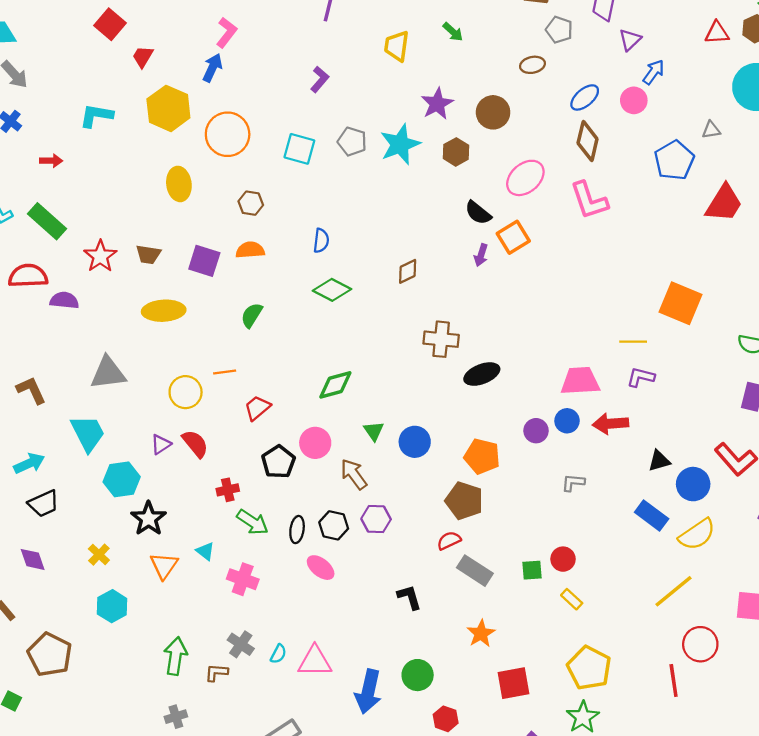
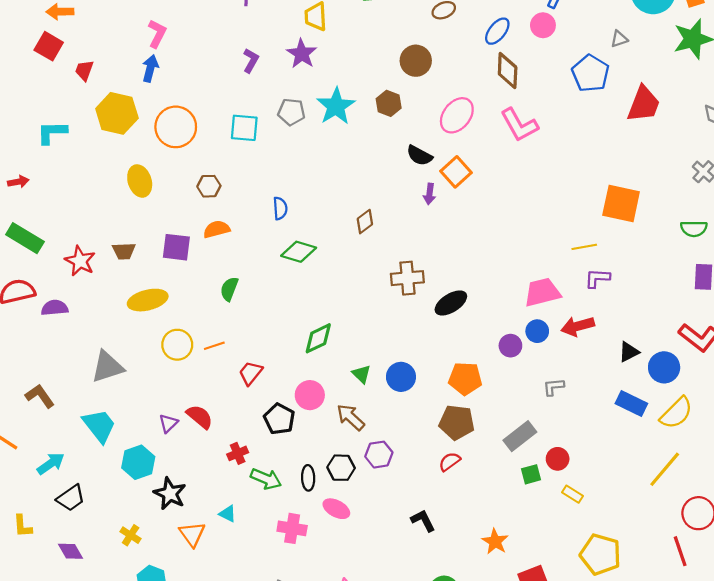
purple star: (437, 104) -> (302, 54), moved
yellow circle: (186, 392) -> (177, 345), moved
gray rectangle: (475, 571) -> (520, 436), moved, turned -60
pink cross: (243, 579) -> (292, 528), moved

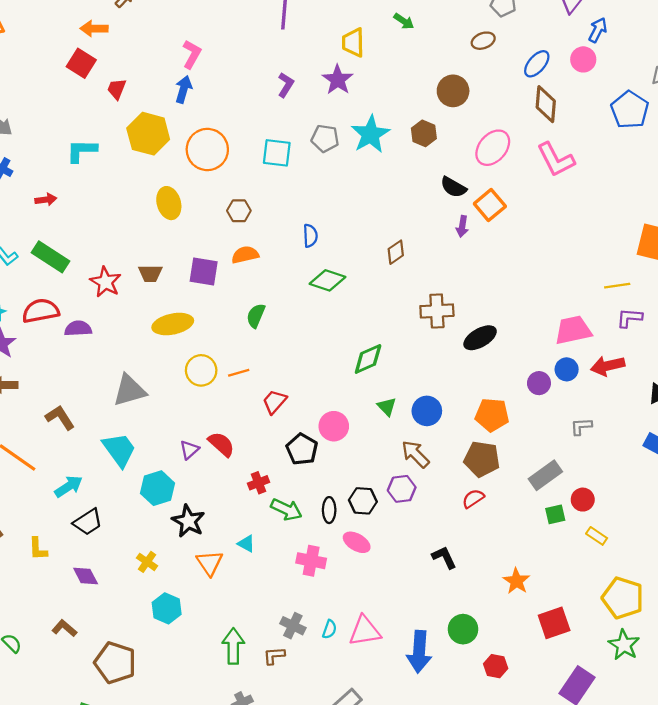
green diamond: (318, 338) -> (368, 359), moved
brown arrow: (351, 417) -> (415, 454), moved

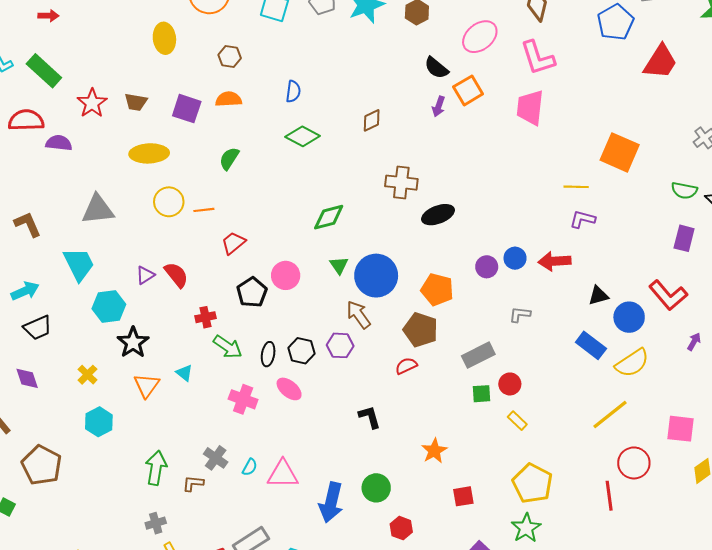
pink trapezoid: (573, 330) -> (530, 108), moved, turned -81
blue circle: (427, 411) -> (376, 276), size x1.5
red square: (554, 623) -> (463, 496), size x0.7

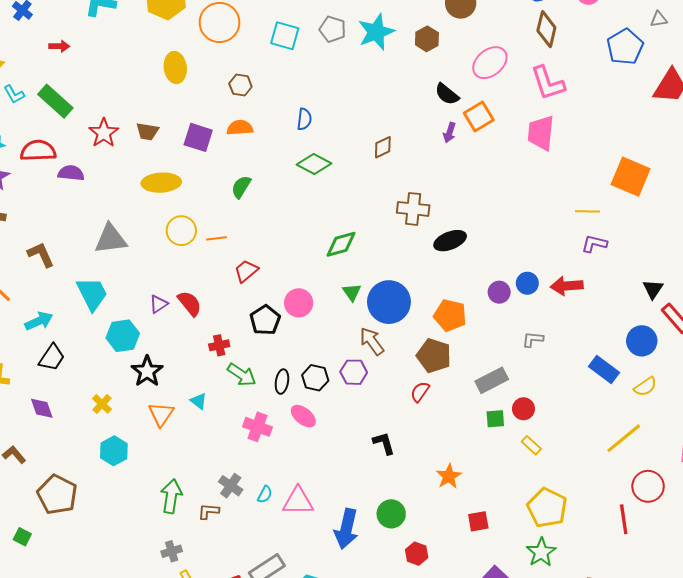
black triangle: (598, 296) -> (653, 289), moved, turned -40
black trapezoid: (38, 328) -> (52, 358), turned -32
yellow semicircle: (632, 363) -> (645, 387), size x0.7
red semicircle: (406, 366) -> (420, 392), turned -30

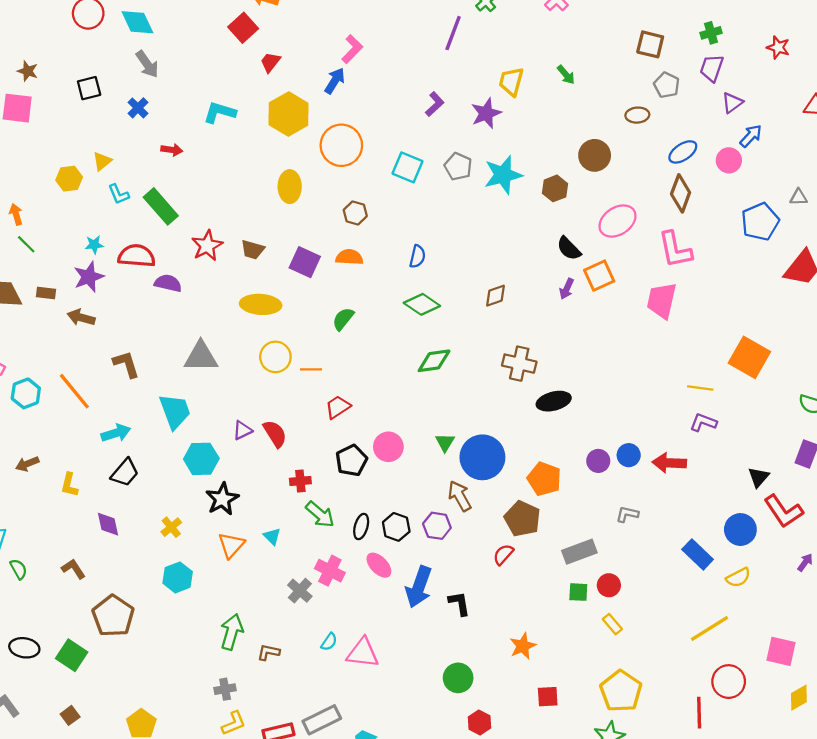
green diamond: (341, 244) -> (434, 361), moved
gray cross: (231, 486) -> (300, 591), moved
blue arrow: (346, 529) -> (419, 587), moved
green square: (22, 537) -> (72, 655), size x1.6

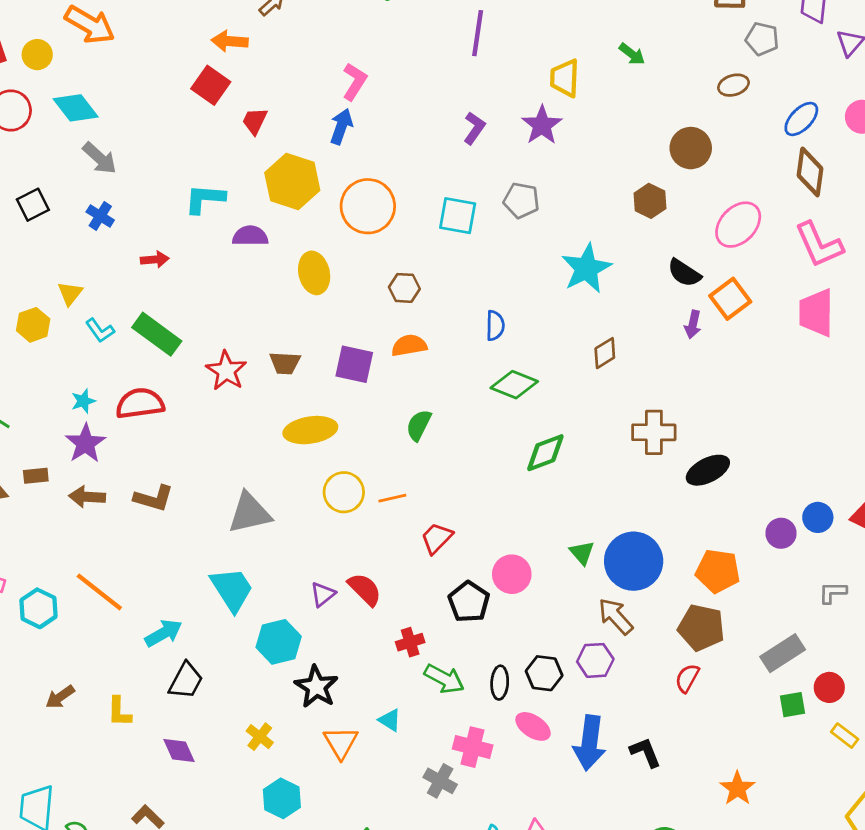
cyan star: (503, 175) -> (586, 268), moved
purple semicircle: (168, 283) -> (250, 236), moved
brown L-shape: (126, 364) -> (154, 498), moved, turned 136

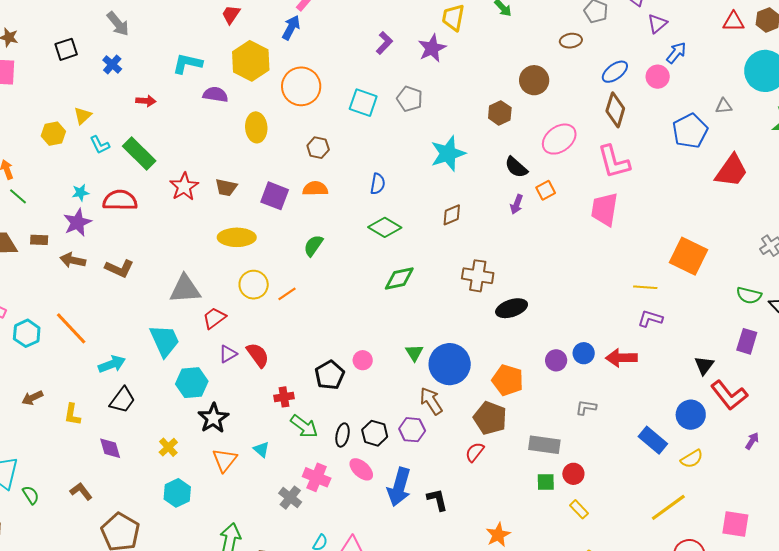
orange square: (730, 299) -> (546, 190), size x0.7
orange line: (392, 498) -> (287, 294), turned -30
red trapezoid: (437, 538) -> (214, 318), moved
pink circle: (512, 574) -> (363, 360), size x0.7
gray rectangle: (783, 653) -> (544, 445), turned 32

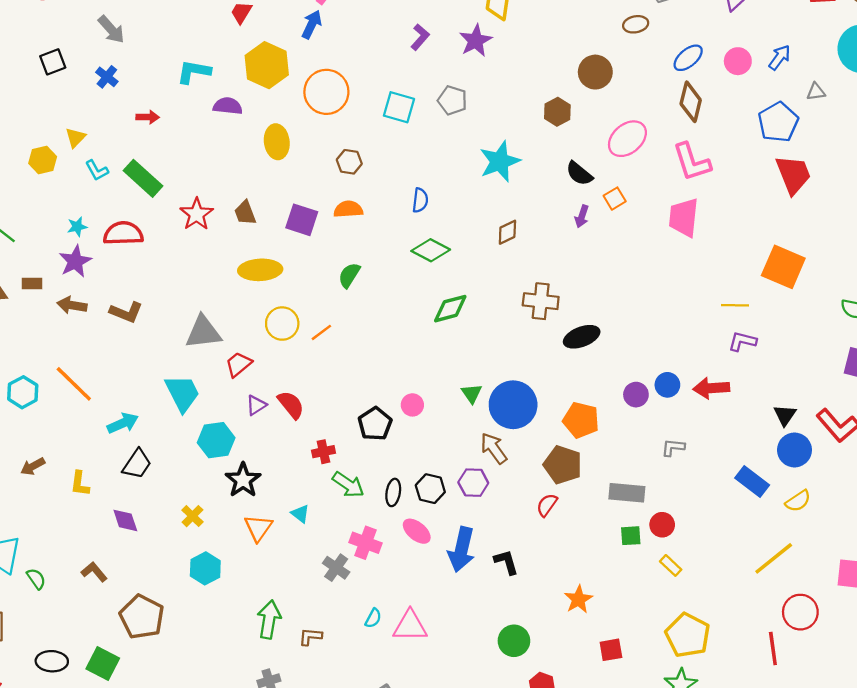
blue arrow: (676, 53) -> (780, 57), moved
red trapezoid: (731, 171) -> (793, 175), moved, turned -54
brown trapezoid: (226, 188) -> (245, 213), turned 60
black triangle: (704, 365) -> (785, 415), moved

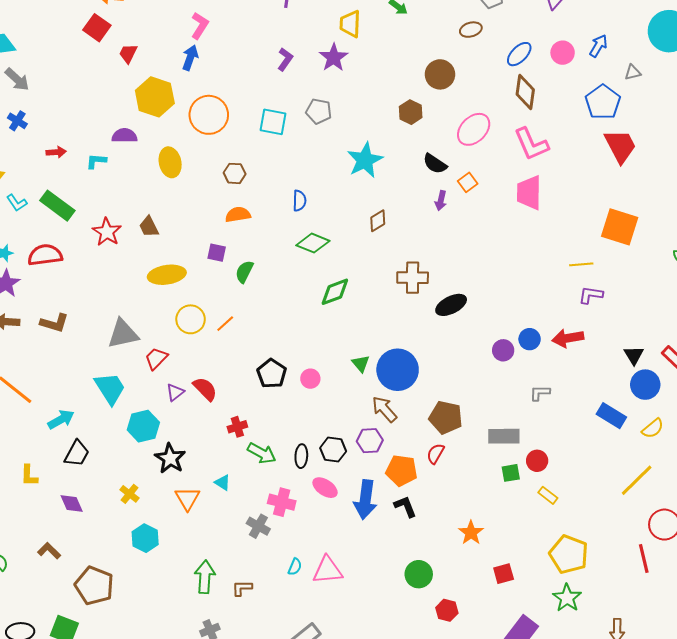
cyan L-shape: (194, 72) -> (96, 161), moved, size x0.7
purple square: (302, 220) -> (217, 253), moved, size x0.7
orange pentagon: (581, 420) -> (401, 470), moved
black pentagon: (375, 424) -> (272, 374), moved

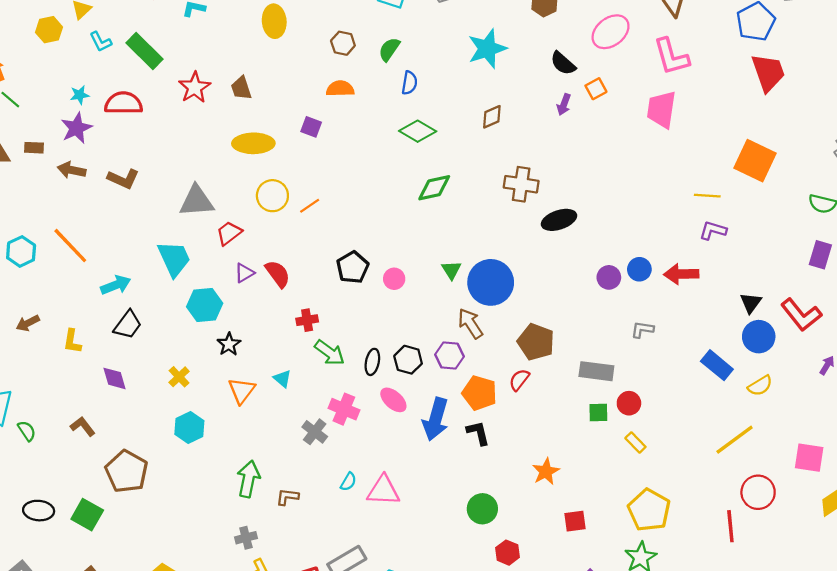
green semicircle: (244, 272) -> (389, 49), moved
black star: (170, 458) -> (229, 344), size x0.7

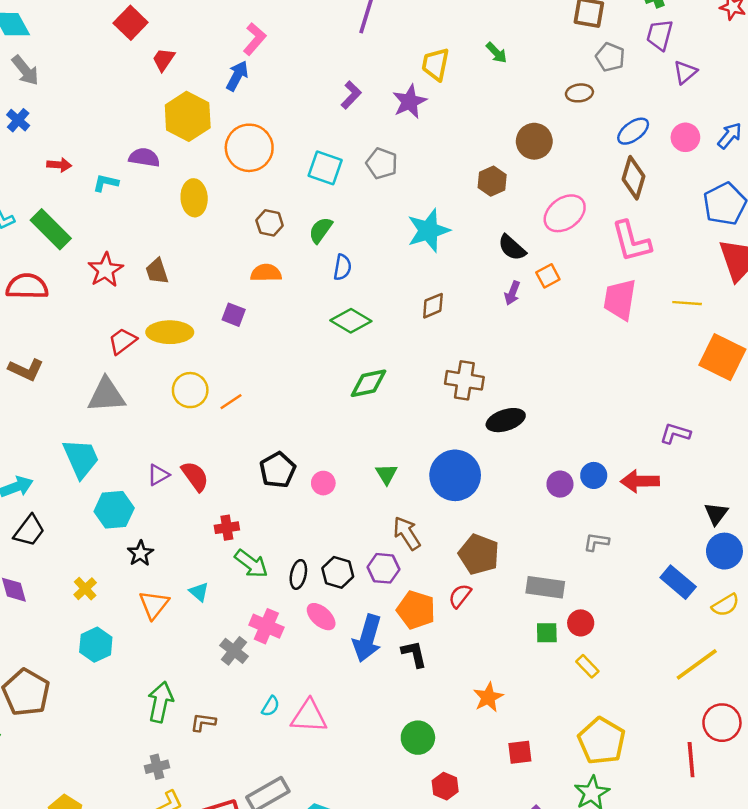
yellow line: (707, 196) -> (687, 303), moved
red trapezoid: (229, 233) -> (122, 341), moved
blue circle: (491, 282) -> (455, 475), moved

